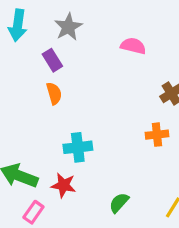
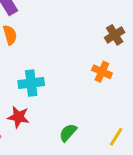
orange cross: (157, 135) -> (102, 72), turned 30

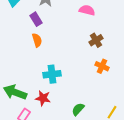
brown cross: (115, 35) -> (96, 40), moved

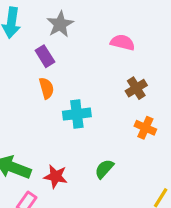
cyan cross: (52, 74) -> (77, 114), moved
green semicircle: (78, 109) -> (104, 169), moved

